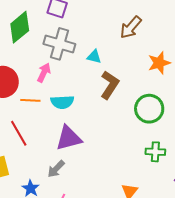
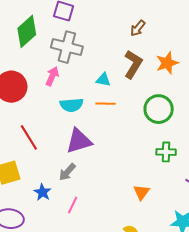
brown arrow: (131, 27) -> (138, 28), size x0.7
cyan triangle: (94, 57) -> (103, 80), moved
brown L-shape: (110, 85) -> (133, 64), moved
orange line: (30, 100) -> (106, 104), moved

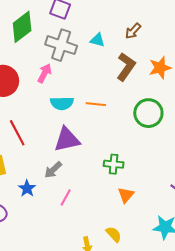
cyan triangle: (103, 80) -> (97, 40), moved
green cross: (166, 152) -> (114, 164), moved
pink line: (73, 205) -> (66, 198), moved

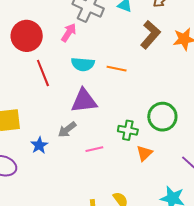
green circle: (148, 113) -> (162, 117), moved
red line: (17, 133) -> (43, 73), moved
orange triangle: (126, 195) -> (144, 153), moved
pink line: (66, 198) -> (94, 149), moved, turned 42

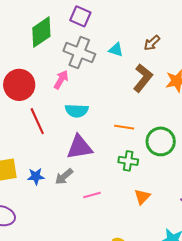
orange line: (117, 69) -> (124, 127), moved
green circle: (162, 117) -> (161, 141), moved
green cross: (128, 130) -> (128, 161), moved
blue star: (39, 145) -> (36, 176), moved, turned 30

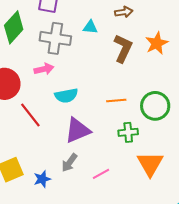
brown arrow: (152, 43) -> (124, 12), turned -132
pink arrow: (61, 80) -> (44, 69), turned 60
blue star: (36, 176) -> (42, 179), moved
orange triangle: (142, 197) -> (150, 164), size x1.6

